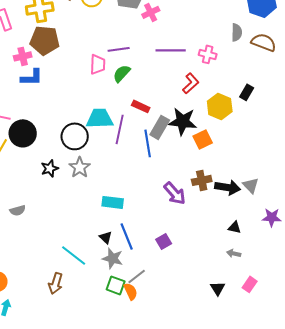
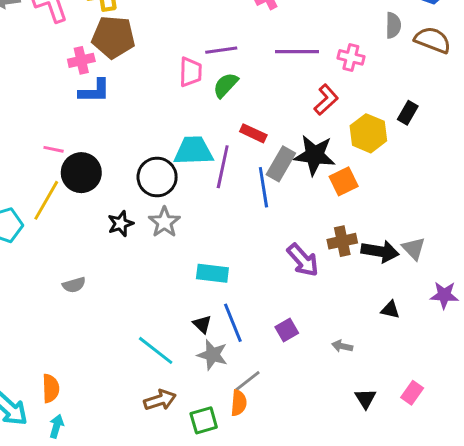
gray arrow: (234, 253) -> (342, 346), moved
brown arrow: (56, 283) -> (160, 400), moved, turned -125
green square: (116, 285) -> (204, 420), moved, turned -36
orange semicircle: (131, 291) -> (239, 403), turned 30

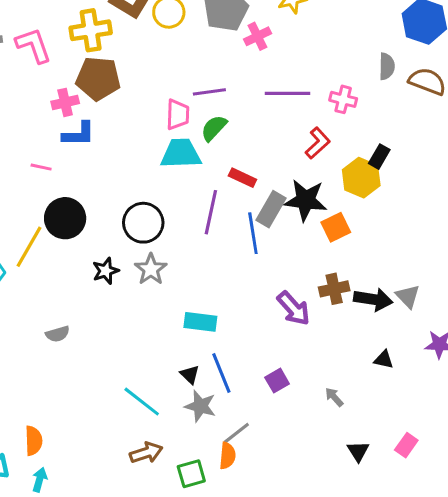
black rectangle: (408, 113) -> (379, 157), moved
pink line: (54, 149) -> (41, 167), moved
cyan trapezoid: (194, 151) -> (181, 154), moved
gray arrow: (342, 346) -> (334, 397), turned 36

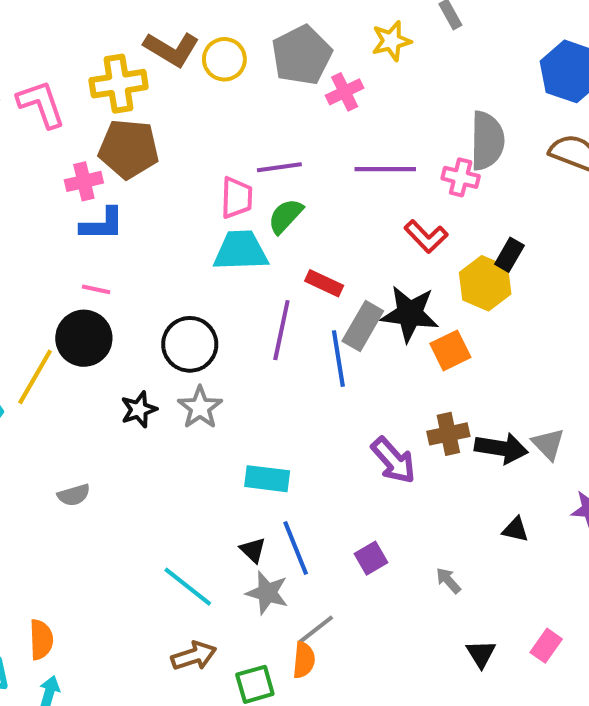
gray semicircle: (387, 66) -> (487, 141), moved, size x1.6
red L-shape: (318, 143) -> (426, 236), turned 88
pink line: (41, 167) -> (96, 289), moved

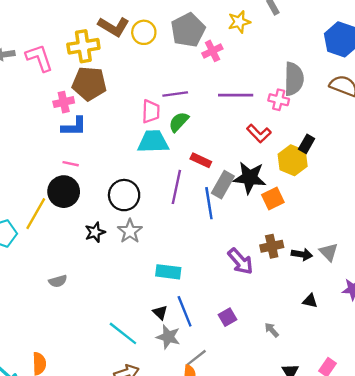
black arrow: (501, 448) -> (302, 254), size x0.7

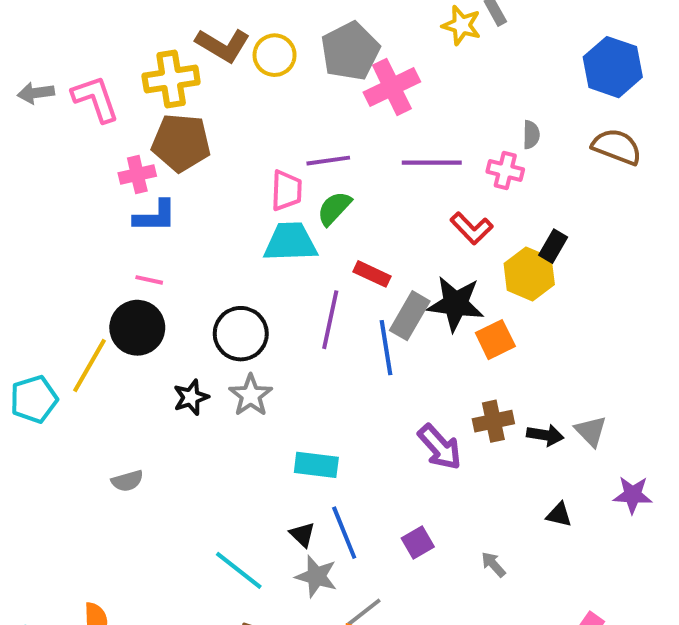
yellow star: (239, 22) -> (462, 25), moved, turned 30
pink cross: (212, 51) -> (392, 87), size x1.5
gray semicircle: (294, 79) -> (531, 135), size x0.5

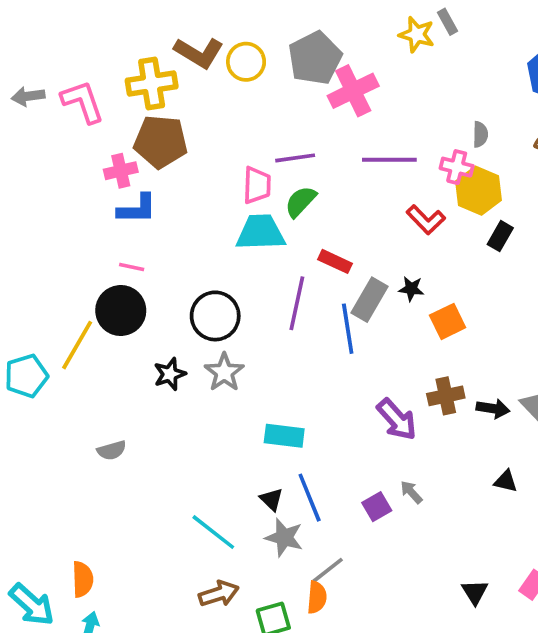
yellow hexagon: (529, 274) -> (478, 191), moved
black star: (456, 304) -> (411, 289), size x0.5
gray arrow: (493, 564) -> (411, 492), moved

